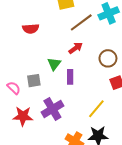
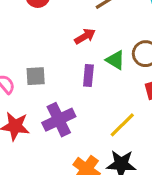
red arrow: (76, 48) -> (85, 36), moved
green triangle: (54, 64) -> (115, 60), moved, turned -40

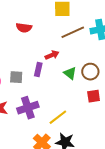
purple rectangle: (88, 75) -> (38, 70), moved
yellow line: (122, 125) -> (58, 117), moved

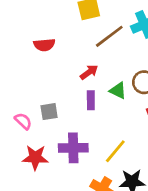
purple rectangle: (38, 70) -> (91, 100), moved
purple cross: (28, 108) -> (73, 148), turned 30

